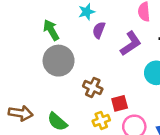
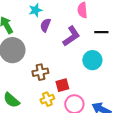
brown cross: (93, 87) -> (40, 72), turned -35

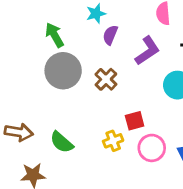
brown cross: (40, 72) -> (106, 79), moved, turned -35

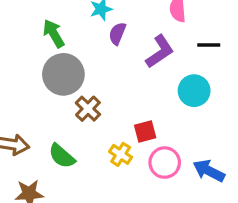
brown cross: (106, 79) -> (88, 109), moved
yellow cross: (113, 141) -> (121, 154), turned -36

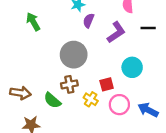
green arrow: (54, 34) -> (33, 22), moved
gray circle: (63, 74) -> (74, 55), moved
cyan circle: (194, 91) -> (132, 67), moved
brown cross: (88, 109) -> (69, 84), moved, turned 35

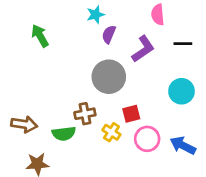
gray circle: (74, 55) -> (109, 77), moved
cyan circle: (132, 67) -> (182, 91), moved
green semicircle: (52, 100) -> (64, 134), turned -48

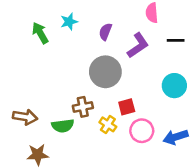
cyan star: (96, 15) -> (69, 22), moved
blue arrow: (183, 145) -> (176, 137), turned -45

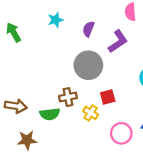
green arrow: (40, 33) -> (13, 32), moved
pink circle: (142, 131) -> (121, 133), moved

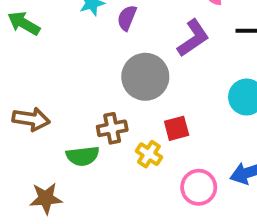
purple semicircle: (88, 29) -> (127, 18), moved
green arrow: (13, 32) -> (24, 23), turned -30
brown arrow: (16, 106) -> (31, 119), moved

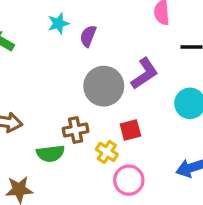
purple L-shape: (193, 38) -> (144, 74), moved
pink circle: (199, 187) -> (129, 180), moved

